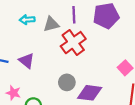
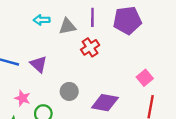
red cross: (73, 43) -> (90, 47), size x0.7
gray circle: (67, 82) -> (69, 91), moved

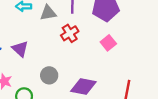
pink square: (145, 78) -> (108, 43), moved

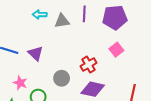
red cross: (70, 33) -> (89, 65), moved

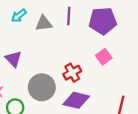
cyan arrow: (40, 14) -> (19, 16), turned -40
gray circle: (62, 78) -> (42, 87), size x1.5

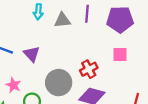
cyan arrow: (19, 16) -> (38, 12), turned -49
pink square: (104, 57) -> (120, 55), turned 35

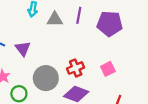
pink square: (120, 55) -> (108, 69), moved, turned -32

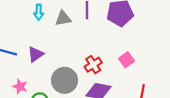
purple triangle: (23, 49) -> (36, 54), turned 42

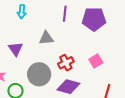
gray triangle: (63, 18) -> (46, 38), moved
purple triangle: (36, 54) -> (16, 49), turned -35

